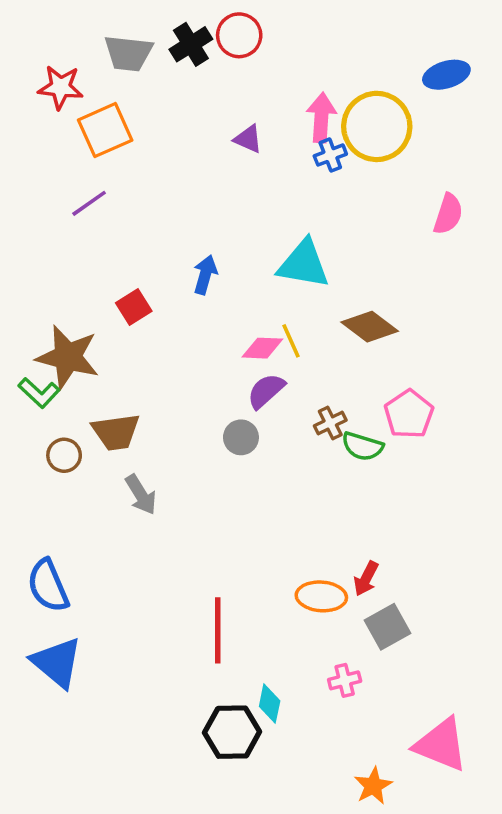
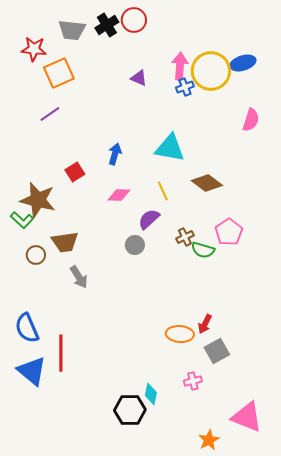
blue ellipse: (446, 75) -> (243, 63), moved
pink diamond: (262, 348) -> (119, 195), moved
red line: (218, 630) -> (61, 353), moved

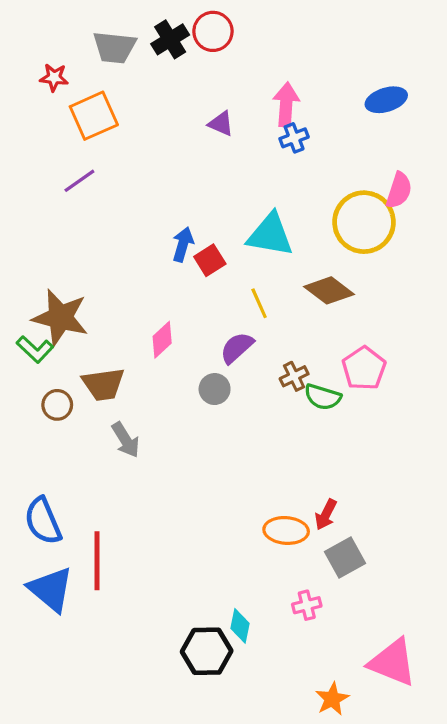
red star: (34, 49) -> (54, 77), size x0.7
yellow circle: (211, 71) -> (364, 222), moved
red square: (75, 172) -> (210, 260), moved
pink diamond: (119, 195) -> (162, 340), moved, turned -45

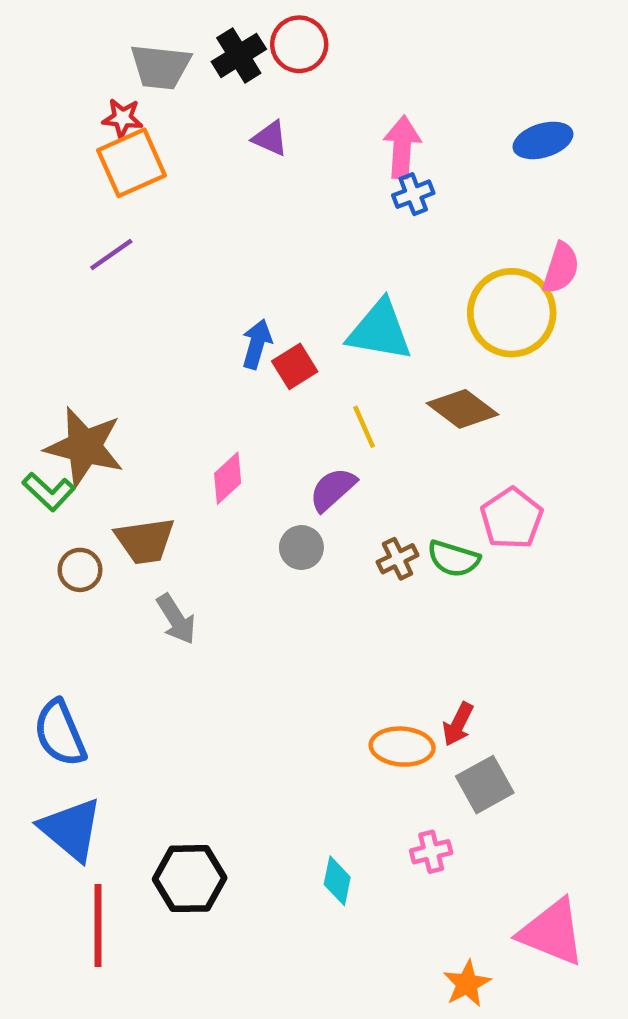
red star: (54, 77) -> (123, 118), moved
purple triangle: (221, 124) -> (270, 138), moved
brown cross: (294, 376) -> (398, 559), moved
red line: (97, 561) -> (98, 926), moved
black hexagon: (207, 651) -> (190, 879), moved

